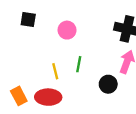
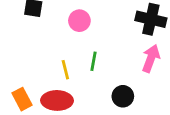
black circle: (108, 84) -> (123, 96), moved

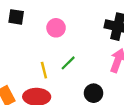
green line: (93, 61) -> (68, 63), turned 35

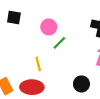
green line: (68, 63) -> (59, 43), moved

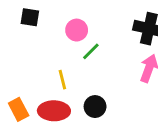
black circle: (81, 84) -> (95, 107), moved

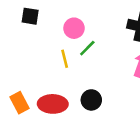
yellow line: (62, 80) -> (65, 59), moved

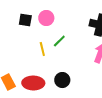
black square: (30, 16) -> (25, 20), moved
pink circle: (74, 28) -> (46, 18), moved

